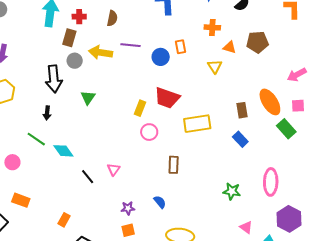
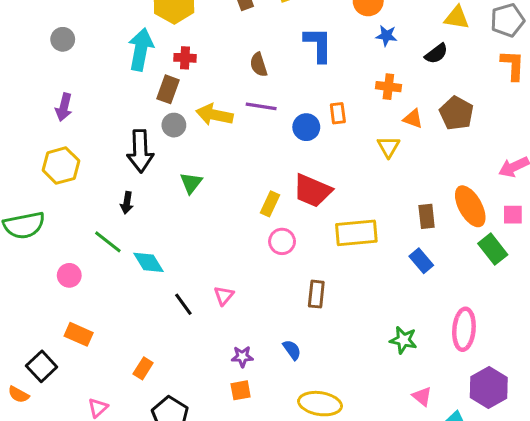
brown semicircle: (112, 18) -> (259, 65), moved, turned 147
brown pentagon: (257, 42) -> (456, 113), turned 30

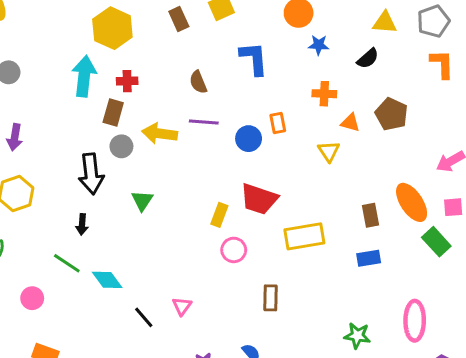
blue rectangle: (421, 261) -> (369, 258), turned -55

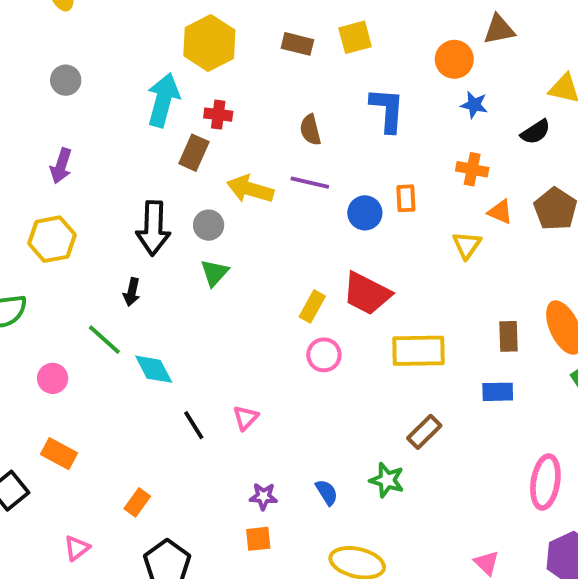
brown rectangle: (179, 19) -> (297, 44), turned -60
gray circle: (121, 146) -> (209, 225), moved
brown rectangle: (270, 298) -> (424, 432), moved, turned 35
green star: (357, 336) -> (387, 480), moved

